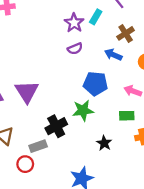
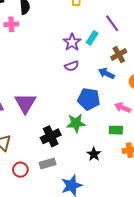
gray rectangle: (38, 146) -> (48, 163), moved

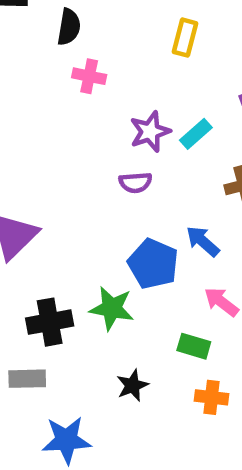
pink cross: (11, 24) -> (89, 76), moved
blue arrow: (106, 73) -> (203, 241), moved

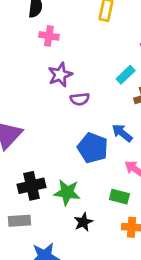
purple star: (150, 132) -> (60, 75), moved
cyan rectangle: (196, 134) -> (126, 75), moved
green star: (112, 308) -> (67, 192), moved

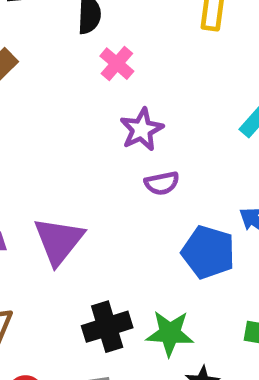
pink cross: (49, 36) -> (117, 64), turned 36
purple semicircle: (80, 99) -> (162, 183), moved

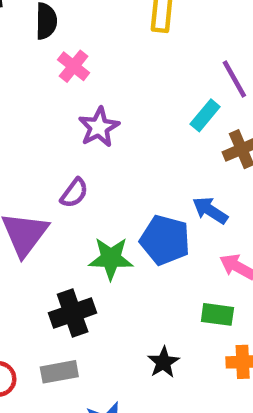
purple semicircle: (162, 183) -> (74, 193), moved, turned -40
green star: (170, 333) -> (111, 258), moved

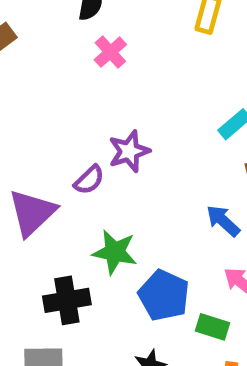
purple star: (99, 127) -> (129, 151), moved
blue pentagon: (165, 240) -> (164, 295), moved

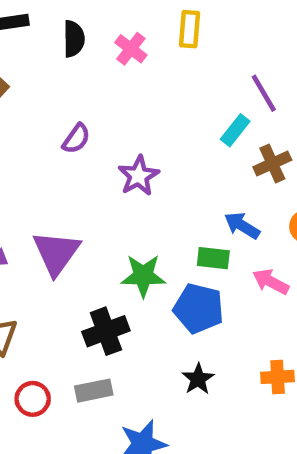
pink cross: (110, 52) -> (131, 49), moved
purple semicircle: (89, 180) -> (76, 139), moved
green rectangle: (213, 327) -> (213, 258), moved

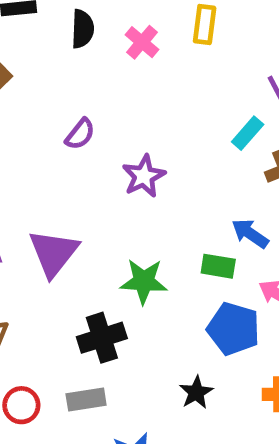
blue pentagon: (199, 308) -> (234, 329), moved

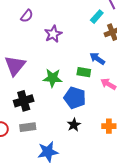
blue pentagon: (234, 329) -> (75, 98), moved
black cross: (102, 338) -> (24, 101), moved

